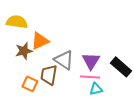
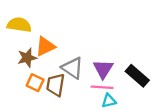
orange square: (30, 84) -> (35, 83), moved

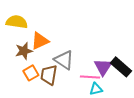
purple triangle: (103, 69) -> (103, 67), moved
orange square: (35, 83) -> (31, 73), turned 35

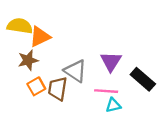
orange triangle: (40, 41) -> (40, 37), moved
purple triangle: (103, 67) -> (111, 61), moved

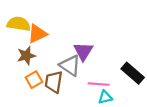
purple triangle: (111, 61) -> (83, 51), moved

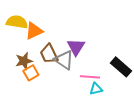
brown star: (26, 56) -> (24, 61), moved
brown trapezoid: (54, 82) -> (49, 54), moved, turned -35

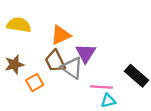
orange triangle: (34, 31) -> (61, 35), moved
brown star: (24, 61) -> (14, 64), moved

